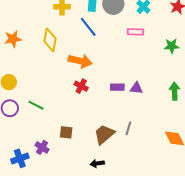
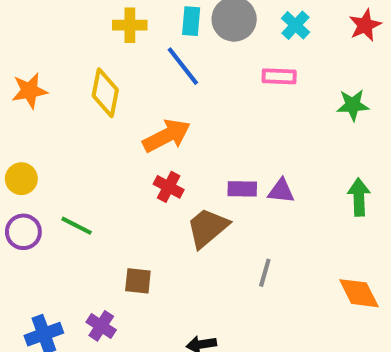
orange arrow: (80, 61) -> (167, 136), turned -40
brown trapezoid: (104, 134) -> (208, 228), moved
purple cross: (42, 147) -> (101, 326), moved

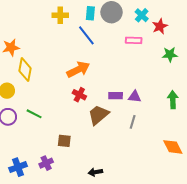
red star: (365, 25) -> (160, 26), moved
yellow diamond: (105, 93) -> (25, 70), moved
gray line: (265, 273) -> (133, 122), moved
purple cross: (101, 326) -> (46, 163), turned 32

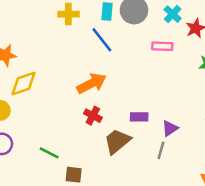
yellow diamond: (25, 70) -> (23, 83), turned 60
purple triangle: (135, 97) -> (170, 128), moved, turned -40
green line: (34, 114) -> (49, 153), moved

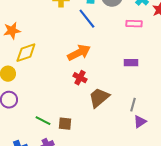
purple rectangle: (139, 117) -> (131, 63), moved
purple triangle: (170, 128) -> (140, 122), moved
green line: (49, 153) -> (43, 121), moved

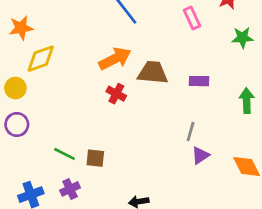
pink rectangle: (134, 24) -> (192, 18), turned 63
purple rectangle: (131, 63) -> (199, 81), moved
brown trapezoid: (99, 98) -> (153, 73), moved, turned 45

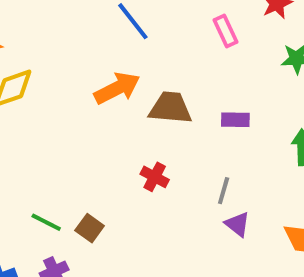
red cross: (116, 94) -> (155, 177), moved
purple triangle: (200, 155) -> (237, 224), turned -48
brown square: (95, 158) -> (90, 228), turned 30

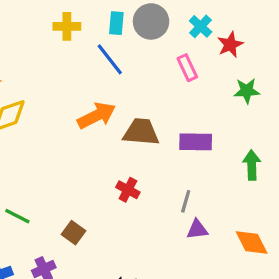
purple rectangle: (235, 120) -> (196, 142), size x1.4
green line: (46, 222) -> (17, 216), moved
purple triangle: (237, 224) -> (197, 229), turned -45

